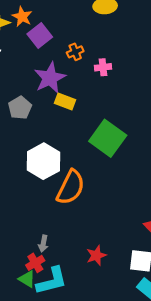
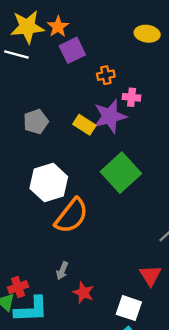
purple star: (50, 78) -> (110, 116), moved
gray arrow: (43, 244) -> (62, 271), moved
red star: (96, 255) -> (83, 293), turned 30

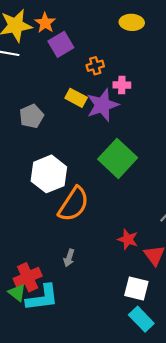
yellow rectangle: (84, 125) -> (76, 98), moved
red cross: (18, 287) -> (28, 277), size x1.4
red star: (83, 293) -> (128, 239), moved

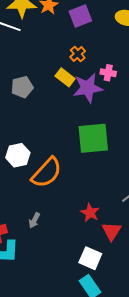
purple square: (61, 44) -> (80, 16), moved
orange cross: (95, 66) -> (78, 54), moved, turned -35
green square: (118, 158) -> (93, 138), turned 32
white hexagon: (49, 174) -> (18, 155), moved, size x0.7

